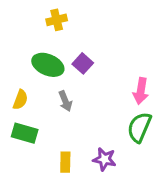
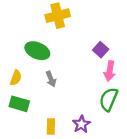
yellow cross: (57, 20) -> (58, 16), moved, size x1.5
purple square: (83, 63) -> (101, 50), moved
purple star: (104, 159) -> (81, 124), turned 30

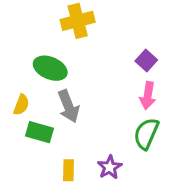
purple square: (101, 50) -> (146, 61), moved
gray arrow: (51, 79) -> (68, 106), size x1.5
green rectangle: (19, 104) -> (40, 132), moved

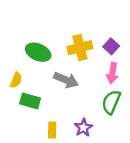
yellow cross: (78, 21) -> (80, 48), moved
gray arrow: (68, 106) -> (66, 80), moved, turned -45

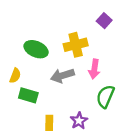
purple square: (111, 46) -> (104, 21), moved
pink arrow: (112, 73) -> (94, 69), moved
gray arrow: (66, 80) -> (62, 76), turned 140

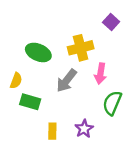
gray arrow: (62, 76) -> (66, 81), turned -35

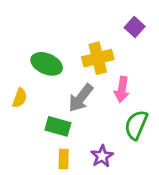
green rectangle: (30, 102) -> (58, 126), moved

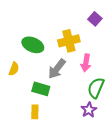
purple star: (102, 156) -> (89, 110), moved
yellow rectangle: (64, 159) -> (35, 112), moved

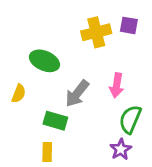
purple square: (95, 19) -> (129, 25), turned -32
yellow cross: (69, 41) -> (96, 32), moved

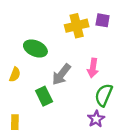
green rectangle: (55, 121) -> (44, 96), turned 48
yellow rectangle: (47, 152) -> (15, 122), moved

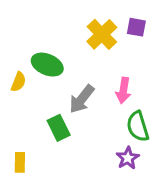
yellow cross: (77, 26) -> (102, 34), turned -30
yellow semicircle: (15, 74) -> (18, 82), moved
green semicircle: (104, 95) -> (138, 126), turned -40

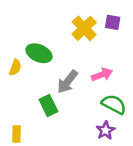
pink arrow: (123, 90) -> (102, 75), turned -120
green semicircle: (138, 126) -> (114, 104), turned 135

